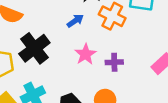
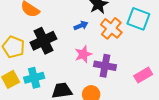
purple cross: (114, 62) -> (105, 66), size x1.5

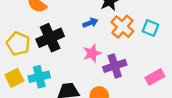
cyan square: (138, 19) -> (150, 28), moved, size x0.7
purple cross: (105, 66) -> (115, 66), turned -30

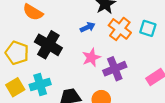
black cross: (50, 38) -> (48, 45), turned -32

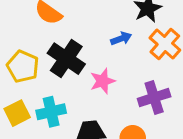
pink star: (91, 57) -> (103, 81), moved

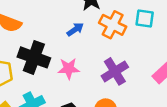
pink star: (103, 81) -> (69, 69), turned 30

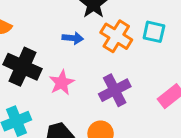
blue arrow: (75, 29) -> (73, 38), turned 36
pink star: (69, 69) -> (62, 83), turned -30

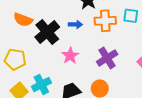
orange cross: (116, 36) -> (105, 21), turned -30
black cross: (22, 67) -> (47, 32), moved, turned 30

